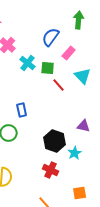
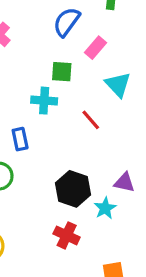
cyan cross: (28, 63) -> (44, 101), moved, turned -35
red line: (59, 85) -> (91, 120), moved
purple triangle: (84, 126) -> (124, 182), moved

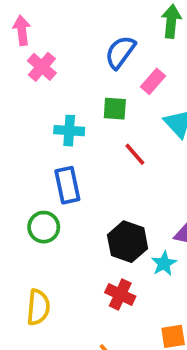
cyan cross: (44, 101) -> (69, 131), moved
red line: (91, 120) -> (135, 154), moved
blue rectangle: (20, 139) -> (67, 185), size x1.4

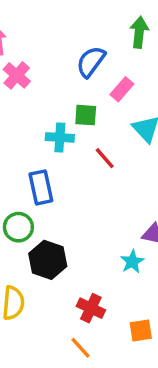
cyan cross: (69, 131) -> (60, 137), moved
black hexagon: (128, 242) -> (48, 260), moved
red cross: (120, 294) -> (91, 308), moved

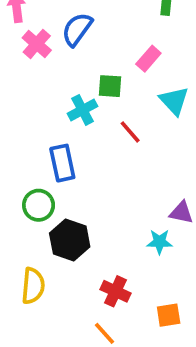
blue semicircle: (91, 62) -> (77, 29), moved
cyan cross: (60, 137) -> (83, 110), turned -32
cyan star: (132, 262) -> (159, 242), turned 30

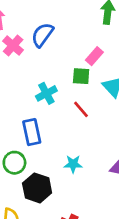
green square: (110, 86) -> (81, 76), moved
cyan star: (159, 242) -> (73, 164), moved

